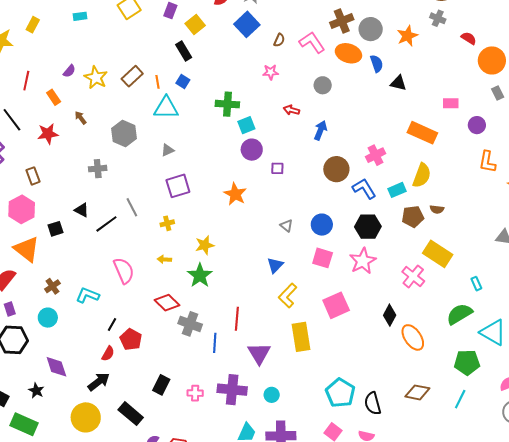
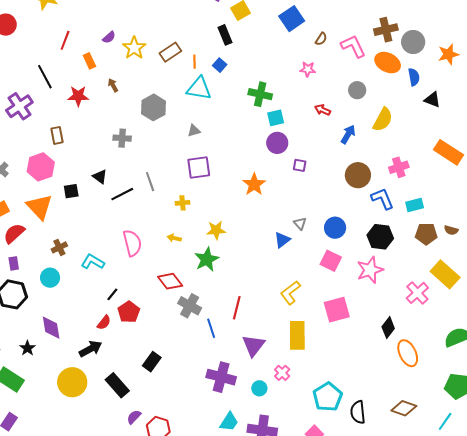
yellow semicircle: (422, 175) -> (383, 120), moved
blue triangle: (275, 265) -> (282, 240), moved
blue line: (215, 343) -> (211, 328), turned -30
pink cross: (195, 393) -> (282, 373), moved, turned 35

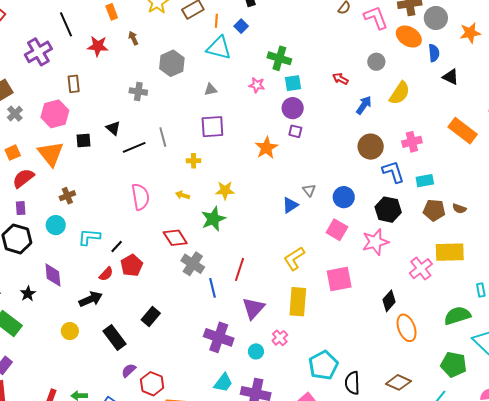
pink star: (308, 69) -> (257, 85), moved
purple square: (300, 165) -> (295, 131), moved
cyan L-shape: (93, 262) -> (89, 237), moved, turned -30
yellow rectangle: (445, 274) -> (450, 252), turned -48
yellow circle: (72, 382) -> (70, 331), size x0.6

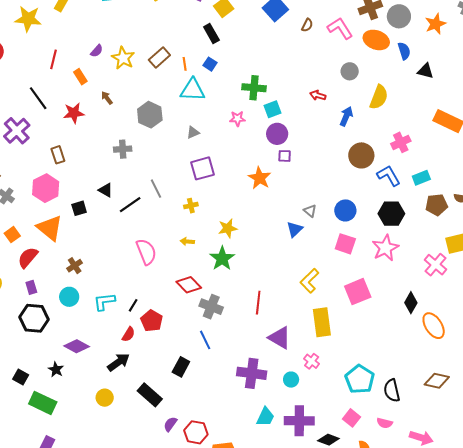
purple diamond: (53, 275) -> (77, 346), turned -45
blue line: (212, 288) -> (205, 340), moved
purple triangle: (253, 308) -> (280, 338), turned -30

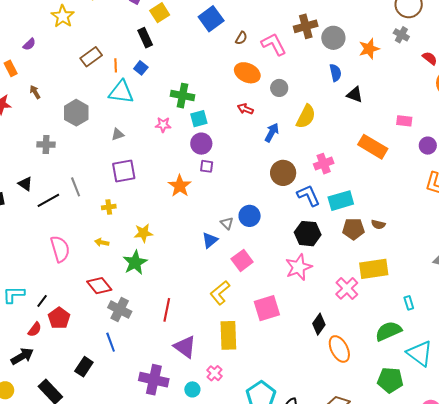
orange ellipse: (376, 40) -> (247, 73), moved
yellow star: (123, 58) -> (63, 16), moved
cyan rectangle: (421, 178) -> (341, 201), size x1.4
blue circle: (345, 210) -> (250, 216), moved
pink square: (345, 244) -> (242, 260), moved, turned 30

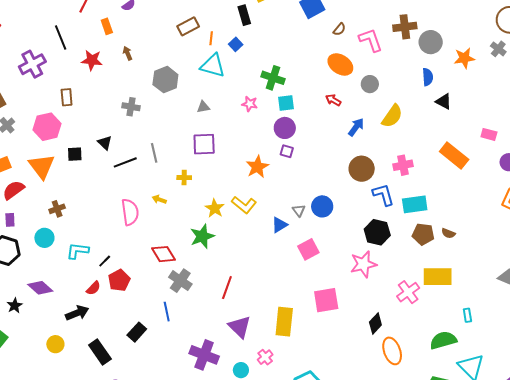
yellow star: (143, 233) -> (215, 208), turned 30
yellow arrow: (102, 242) -> (159, 200), moved
yellow L-shape: (220, 293) -> (244, 205), moved, turned -110

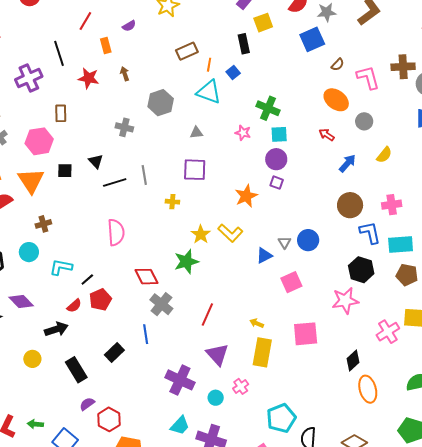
yellow semicircle: (392, 116) -> (384, 155), size x0.7
yellow arrow: (159, 200) -> (257, 323), moved

